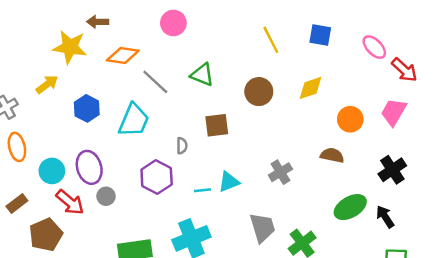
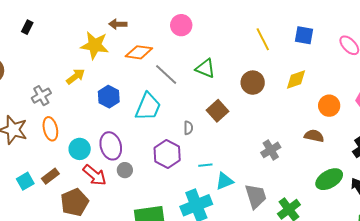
brown square: (217, 125) -> (217, 111), turned -35
cyan triangle: (229, 182) -> (224, 181), moved

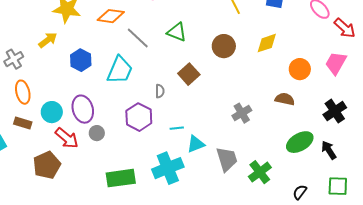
brown rectangle: (50, 176) -> (23, 123), moved, turned 54

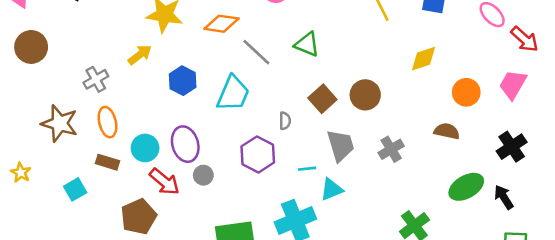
brown circle: (224, 46) -> (365, 95), moved
gray trapezoid: (227, 159) -> (341, 145), moved

